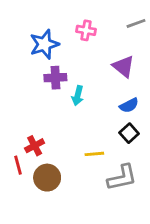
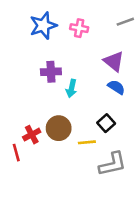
blue star: (44, 44) -> (43, 26), moved
blue semicircle: (129, 105) -> (116, 87), moved, turned -120
black square: (129, 133) -> (106, 123), moved
brown circle: (47, 178) -> (59, 128), moved

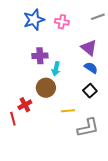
black square: (106, 123) -> (90, 91), moved
brown circle: (59, 128) -> (46, 88), moved

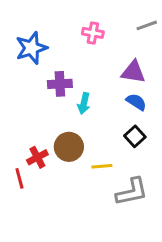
blue star: (34, 20) -> (31, 48), moved
purple triangle: (89, 48) -> (133, 72), turned -30
brown circle: (46, 88) -> (69, 147), moved

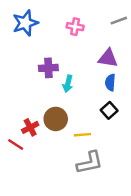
blue star: (31, 48) -> (25, 23), moved
blue semicircle: (136, 102) -> (110, 82), turned -119
red line: (19, 178) -> (16, 144), turned -42
gray L-shape: (132, 192) -> (90, 163), moved

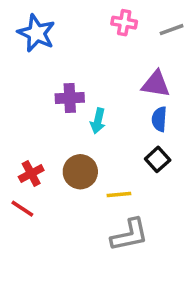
blue star: (25, 23) -> (36, 33), turned -30
pink cross: (75, 27) -> (124, 23), moved
red cross: (30, 127) -> (31, 173), moved

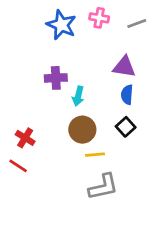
blue star: (36, 33) -> (61, 25), moved
brown circle: (80, 172) -> (82, 130), moved
red cross: (31, 173) -> (25, 138), turned -30

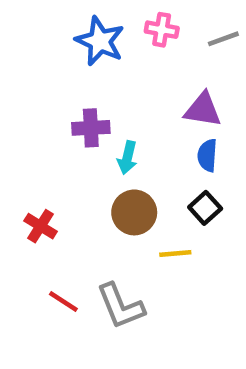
yellow line: (95, 155) -> (175, 254), moved
red line: (18, 166) -> (63, 302), moved
gray L-shape: (103, 187) -> (121, 306), moved, turned 80

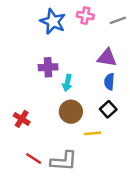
gray L-shape: (121, 306) -> (64, 161), turned -64

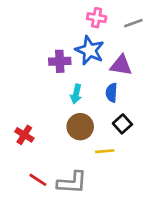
blue star: (53, 22) -> (90, 50), moved
purple cross: (48, 67) -> (60, 61), moved
blue semicircle: (109, 82) -> (112, 93), moved

